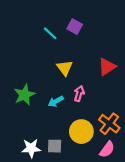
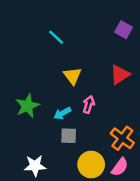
purple square: (75, 27) -> (124, 30), moved
yellow circle: (81, 132) -> (91, 164), moved
gray square: (55, 146) -> (69, 136), moved

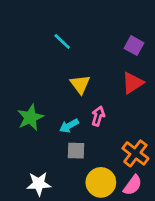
purple square: (124, 30) -> (134, 46), moved

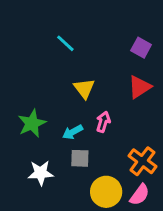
white star: (39, 184) -> (41, 173), moved

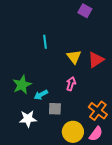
cyan line: (65, 43) -> (45, 42), moved, turned 40
purple square: (141, 48) -> (85, 11), moved
yellow triangle: (84, 88) -> (74, 57), moved
cyan arrow: (73, 132) -> (41, 95), moved

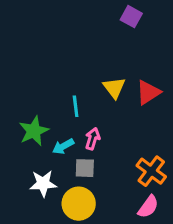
cyan line: (45, 42) -> (76, 106), moved
pink arrow: (71, 84) -> (93, 139), moved
yellow circle: (73, 132) -> (79, 204), moved

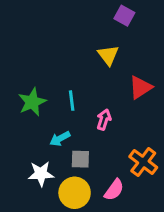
yellow triangle: (114, 88) -> (108, 55), moved
green star: (34, 131) -> (32, 102), moved
pink arrow: (93, 139) -> (104, 120), moved
pink semicircle: (148, 207) -> (114, 190), moved

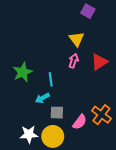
cyan line: (72, 101) -> (51, 79), moved
pink arrow: (104, 120) -> (73, 61), moved
white star: (41, 174) -> (29, 134), moved
pink semicircle: (114, 190) -> (80, 122), moved

